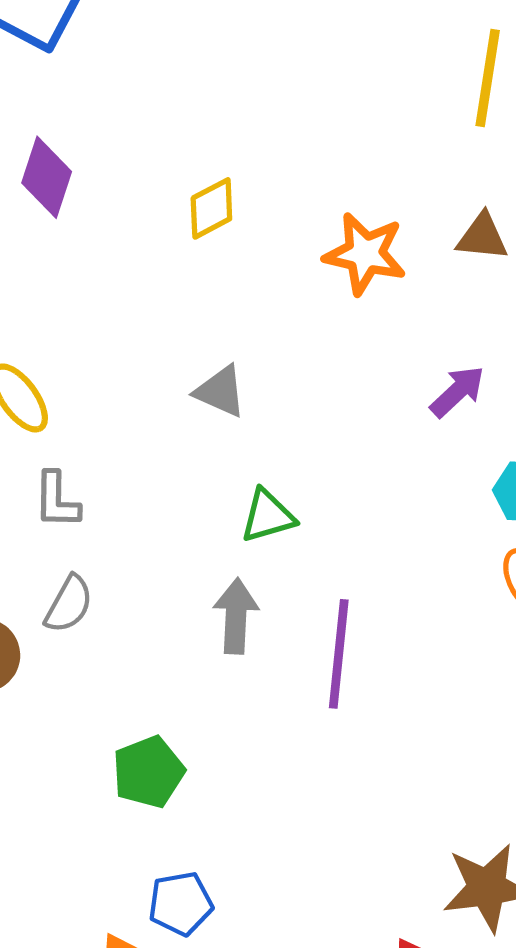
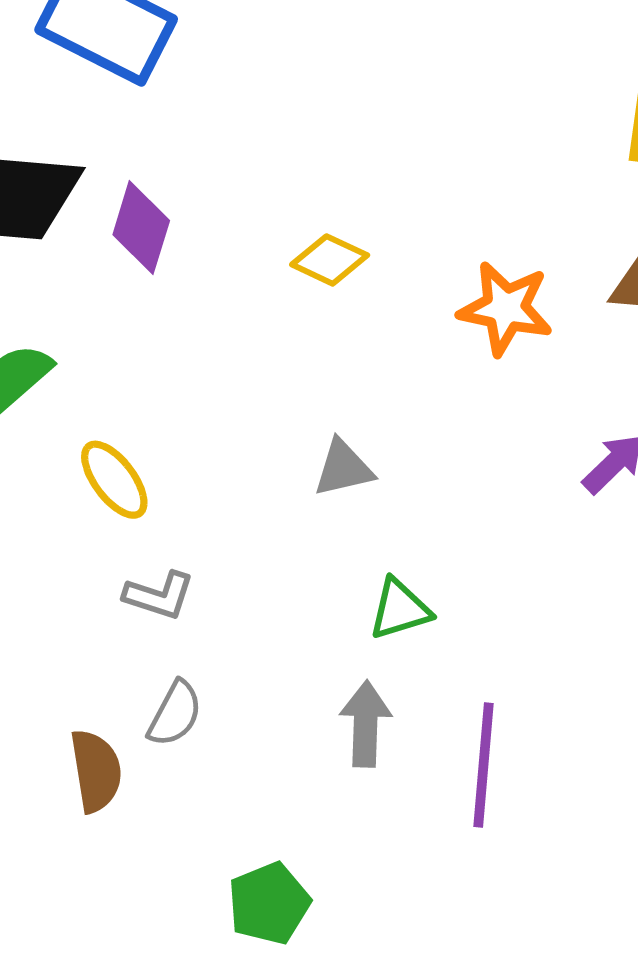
yellow diamond: (211, 208) -> (330, 260), turned 54
gray triangle: (220, 391) -> (343, 468), turned -36
gray L-shape: (57, 500) -> (159, 595), turned -72

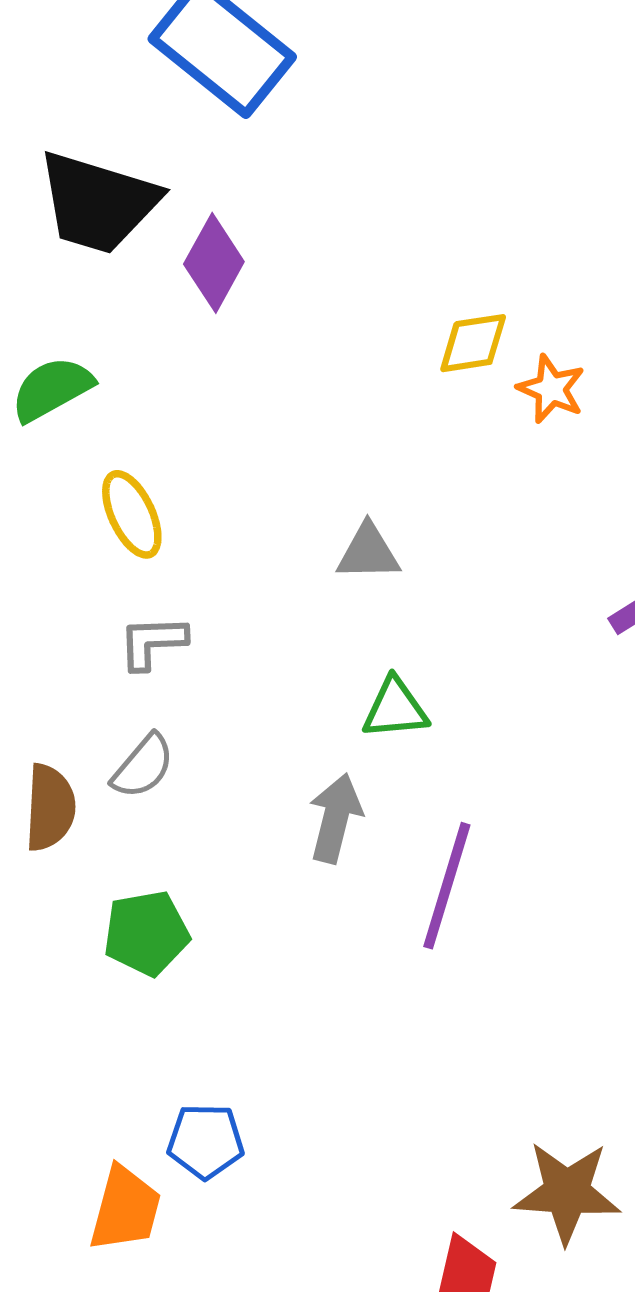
yellow diamond: (330, 260) -> (473, 343), moved, turned -46
orange star: (506, 308) -> (551, 389), moved, size x0.7
gray L-shape: (159, 595) -> (152, 642), turned 148
green pentagon: (269, 903) -> (146, 933), moved

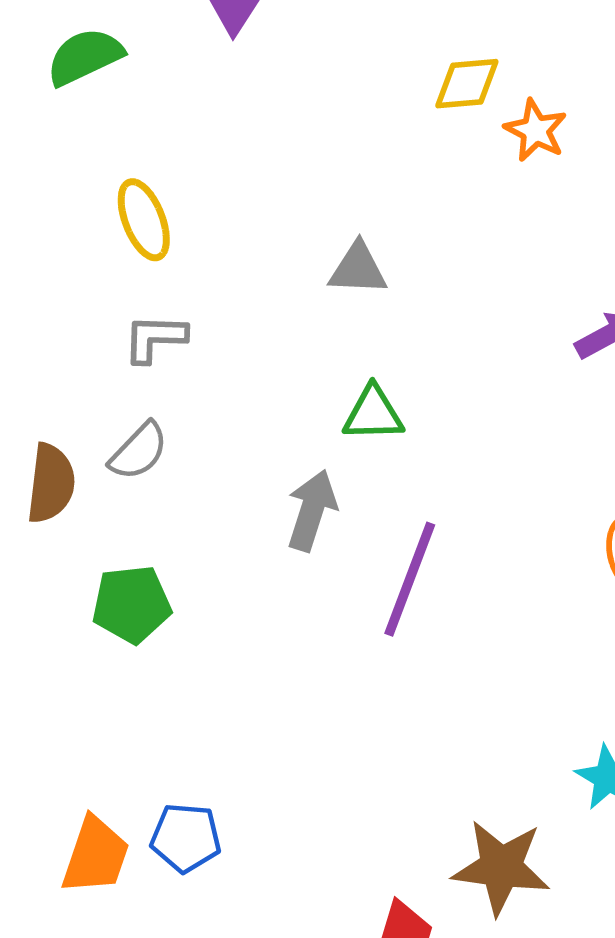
green semicircle: (52, 389) -> (85, 57), moved
blue pentagon: (205, 1141) -> (186, 838), moved

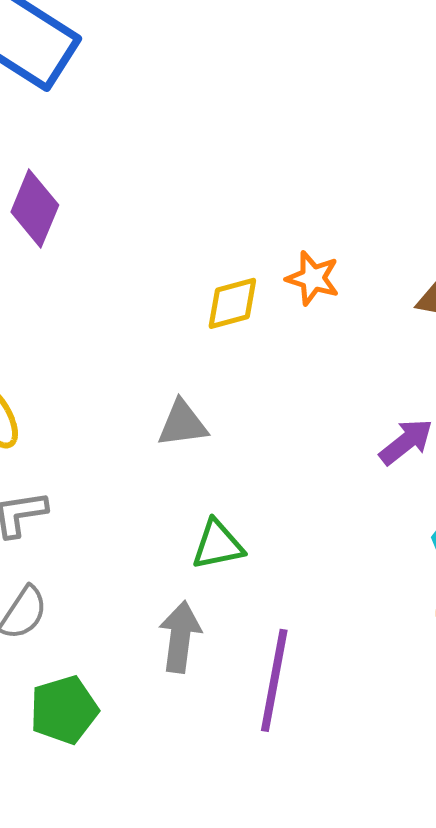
yellow diamond: (467, 84) -> (232, 303), moved
green pentagon: (132, 604) -> (64, 710), moved

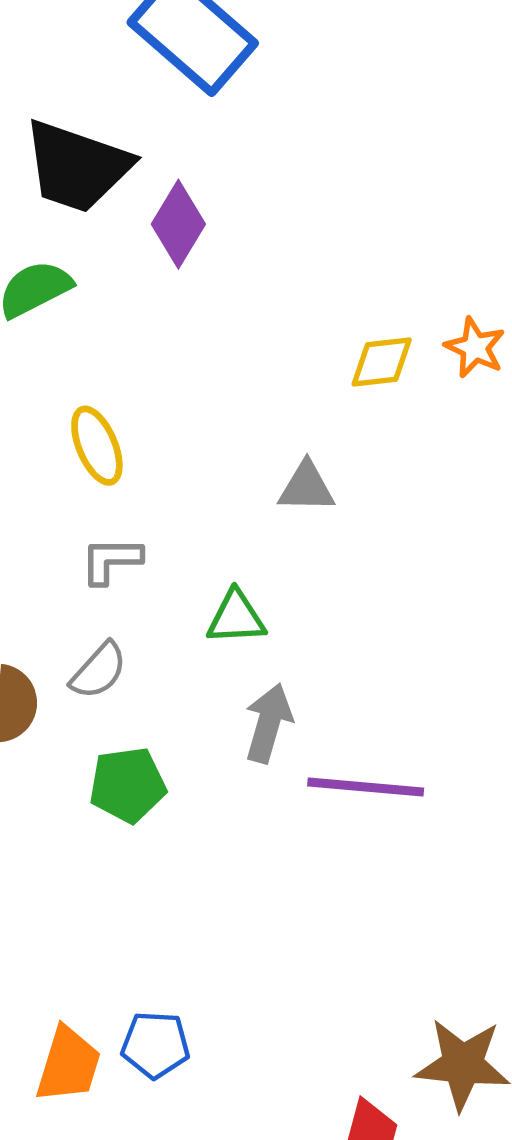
green triangle: (218, 545) -> (236, 618), moved
purple line: (274, 680) -> (366, 787), turned 76

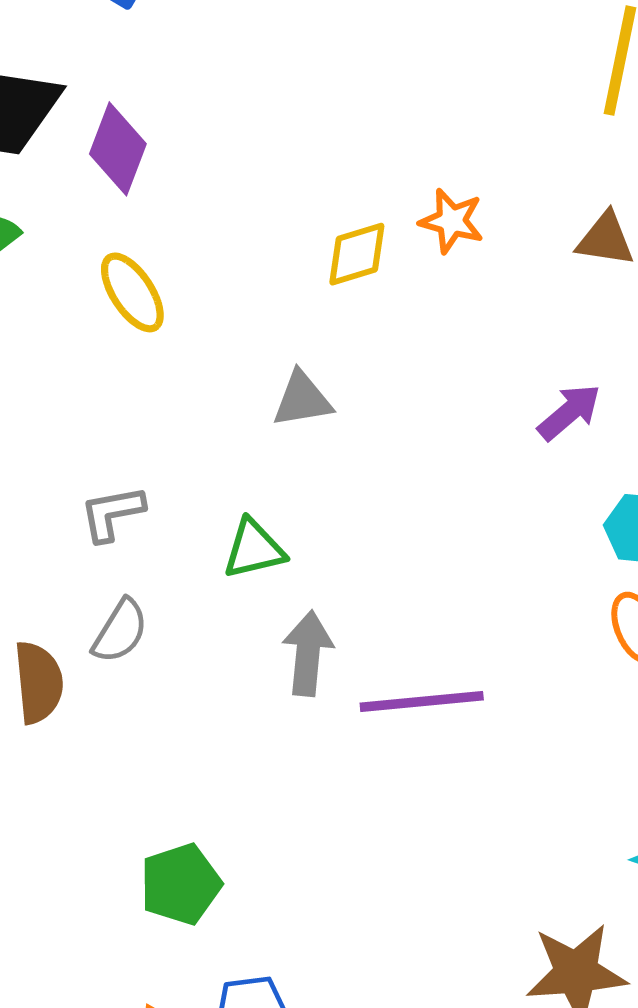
yellow ellipse: (97, 446) -> (132, 292), moved
green pentagon: (128, 785) -> (181, 884), moved

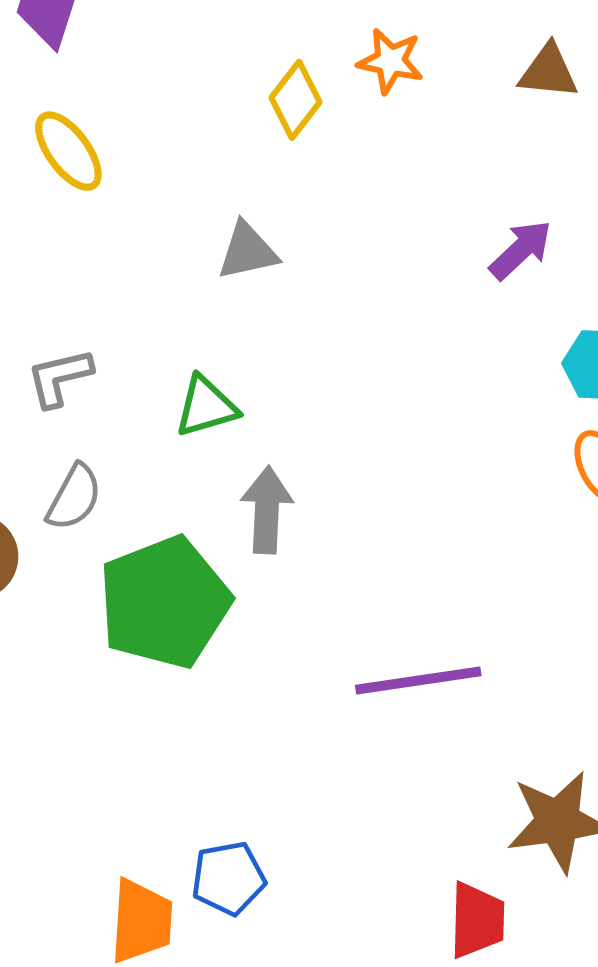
yellow diamond: (357, 254) -> (296, 100), turned -32
purple line: (422, 701) -> (418, 680), moved
green pentagon: (181, 884) -> (164, 602), moved, size x1.6

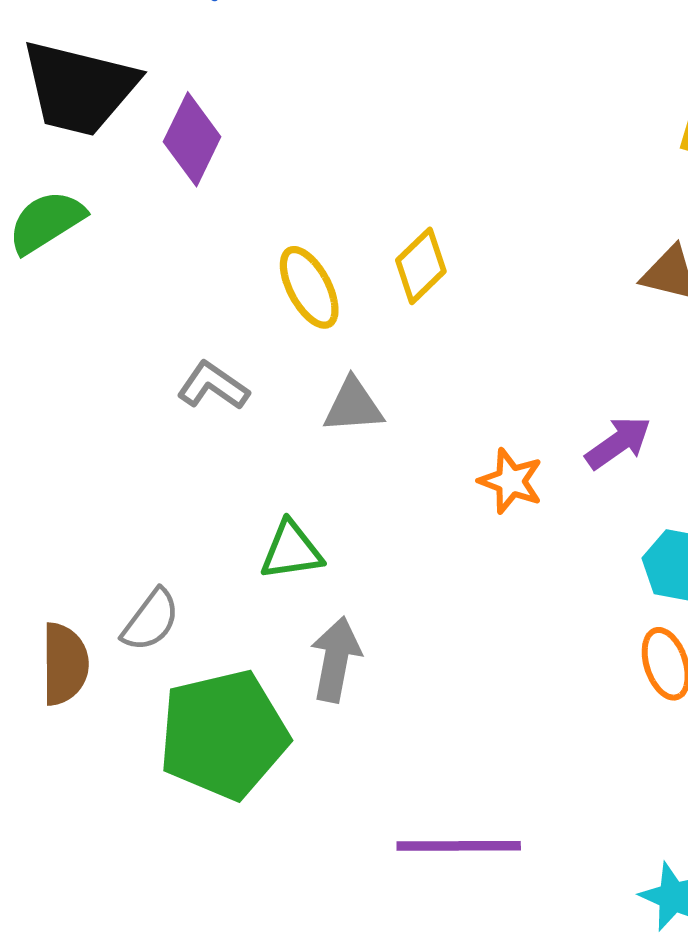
orange star: (390, 61) -> (511, 481), moved
yellow ellipse: (68, 151) -> (309, 287), moved
gray L-shape: (59, 378) -> (213, 386), moved, turned 40

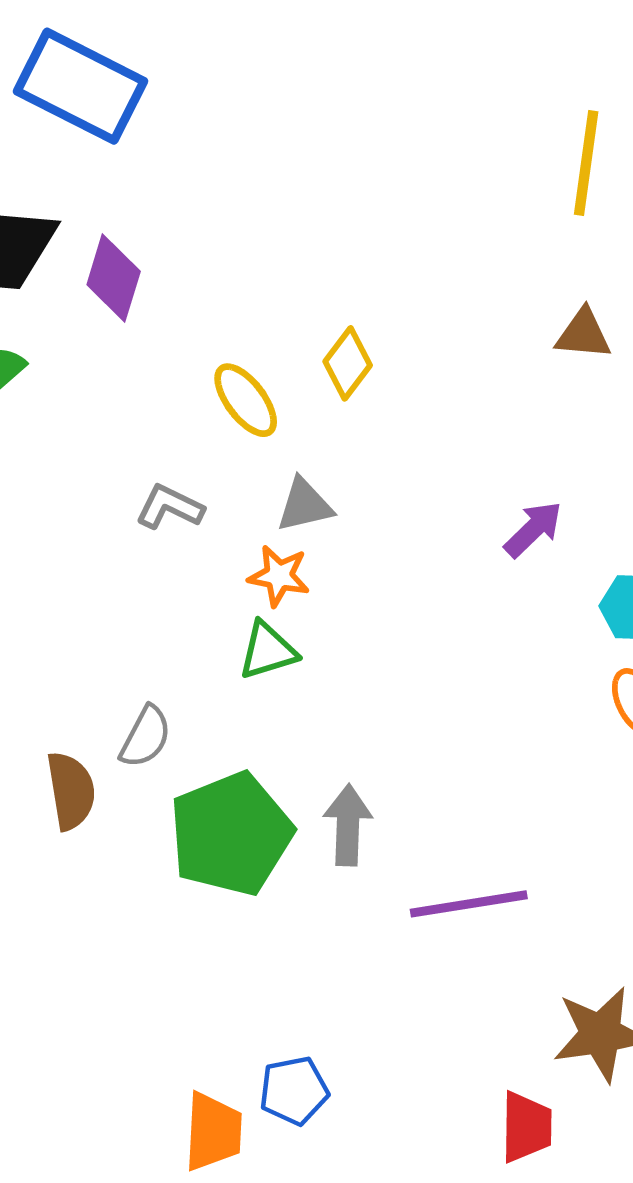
purple arrow: (618, 443) -> (533, 529), moved
orange star: (511, 481) -> (279, 576), moved
gray arrow: (336, 659) -> (348, 825), moved

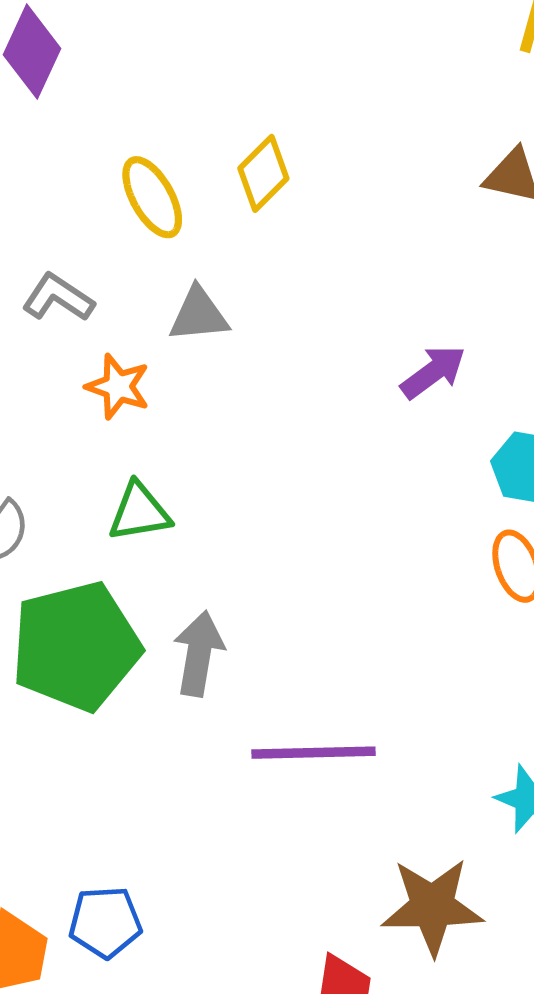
orange star: (279, 576) -> (118, 387), moved
green triangle: (268, 651) -> (139, 512), moved

